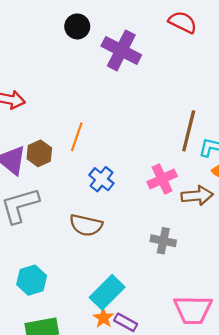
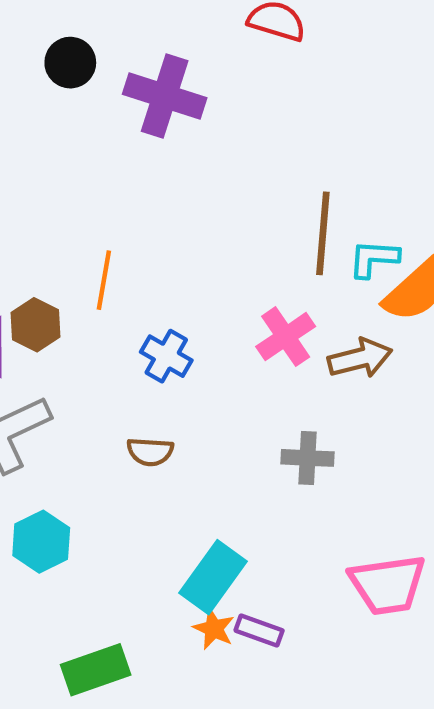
brown semicircle: (86, 225) -> (150, 452), size x0.7
cyan hexagon: (32, 280) -> (41, 542), moved

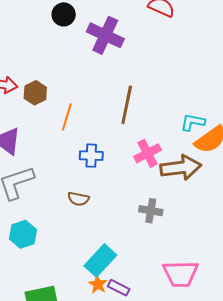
brown line: (323, 233) -> (127, 105), moved
brown hexagon: (35, 325) -> (35, 93), moved
blue cross: (166, 356) -> (91, 156), turned -35
brown arrow: (360, 358) -> (181, 168), size x1.4

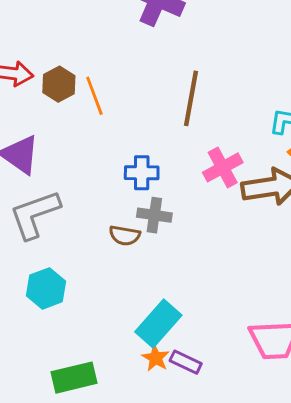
orange line: (67, 117) -> (94, 96), moved, turned -36
gray cross: (151, 211) -> (154, 215), moved

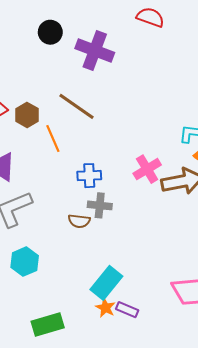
orange line: (94, 96) -> (53, 139), moved
brown line: (191, 98) -> (76, 106), moved, turned -63

